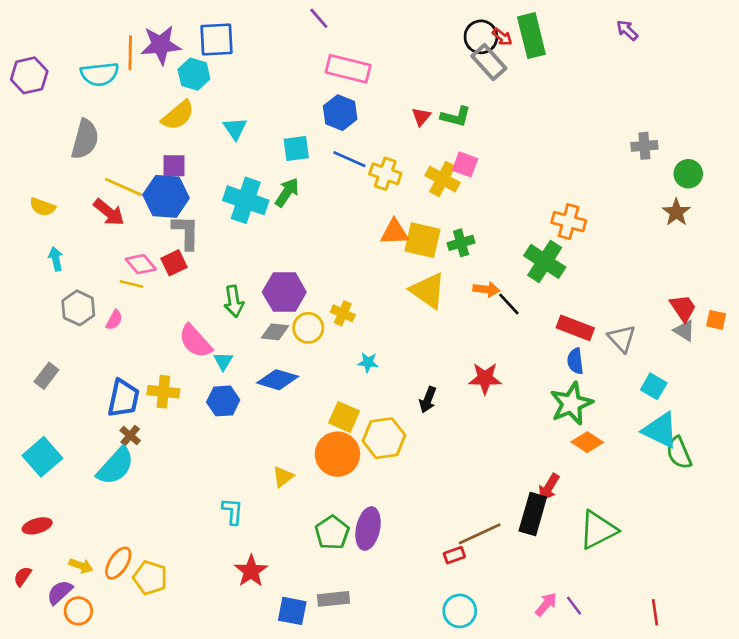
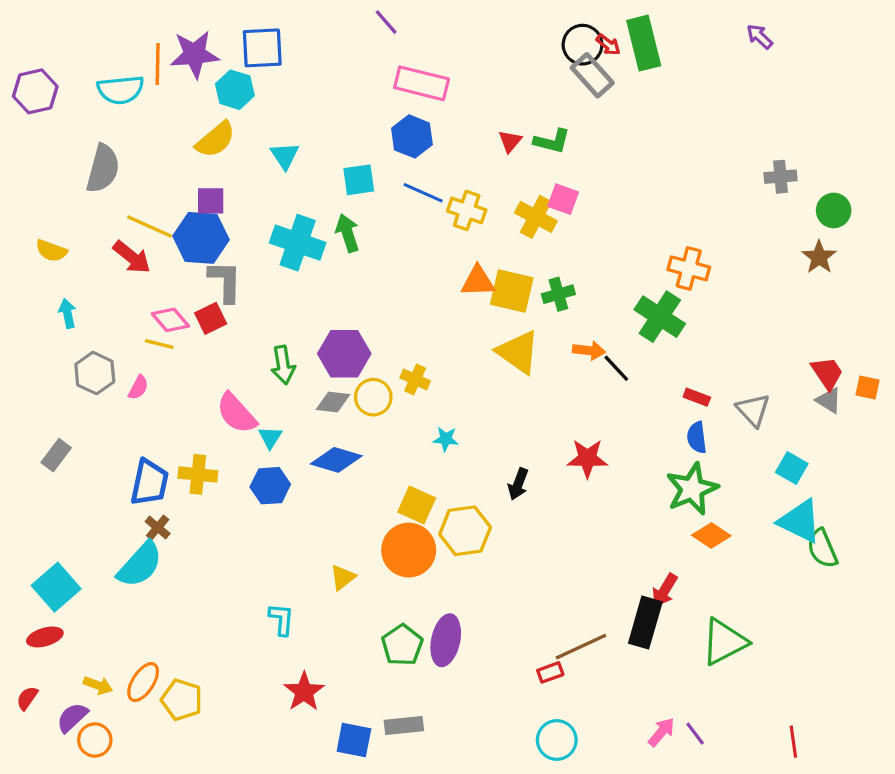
green arrow: (287, 192) -> (348, 233), turned -52
red rectangle: (575, 328) -> (697, 397), size x0.6
cyan square: (42, 457) -> (56, 587), moved

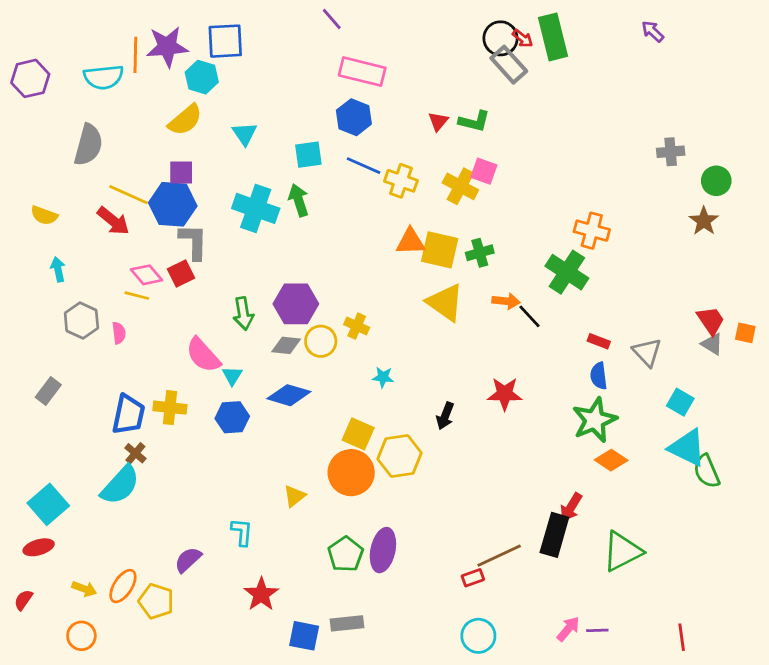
pink semicircle: (138, 387) -> (119, 333), turned -35
purple semicircle: (72, 717) -> (188, 560), moved
purple line: (695, 734) -> (597, 630), turned -55

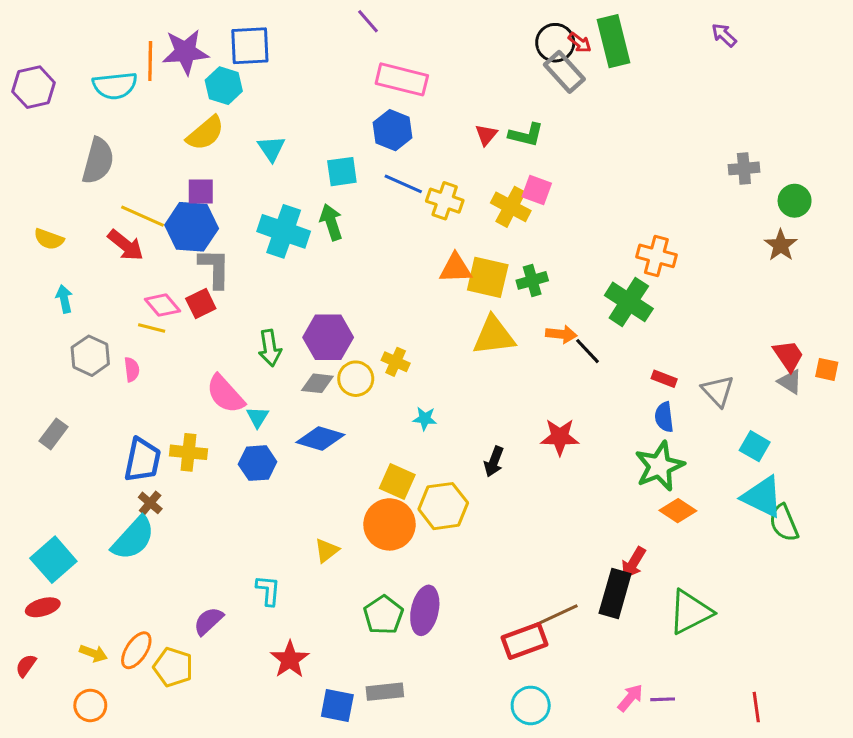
yellow triangle: (445, 303) -> (494, 336), turned -42
red rectangle: (473, 578) -> (525, 641), size x1.8

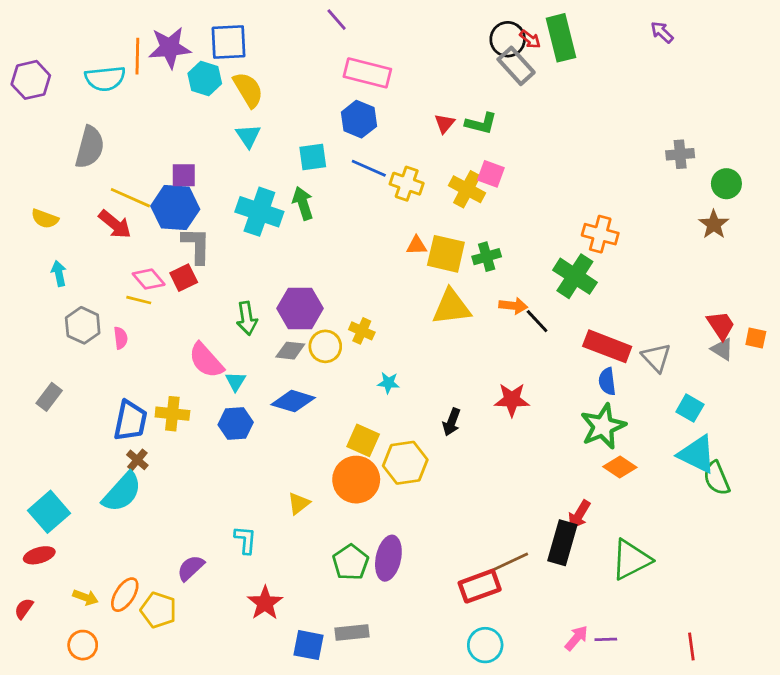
yellow semicircle: (205, 133) -> (248, 90), moved, turned -81
orange triangle: (455, 268) -> (416, 245), size x0.7
red rectangle: (664, 379) -> (607, 346), size x2.0

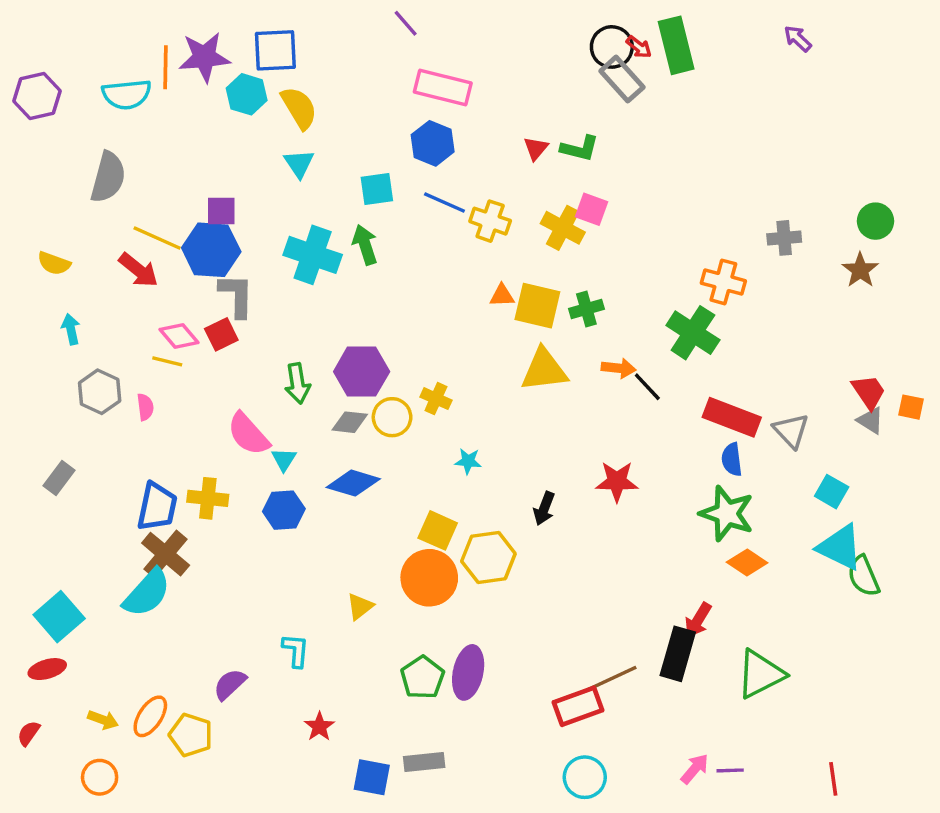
gray cross: (680, 154) -> (784, 238), moved
green star: (603, 426) -> (727, 514), turned -30
brown cross: (137, 460) -> (166, 554), size x1.8
red star: (265, 603) -> (319, 727), size x0.7

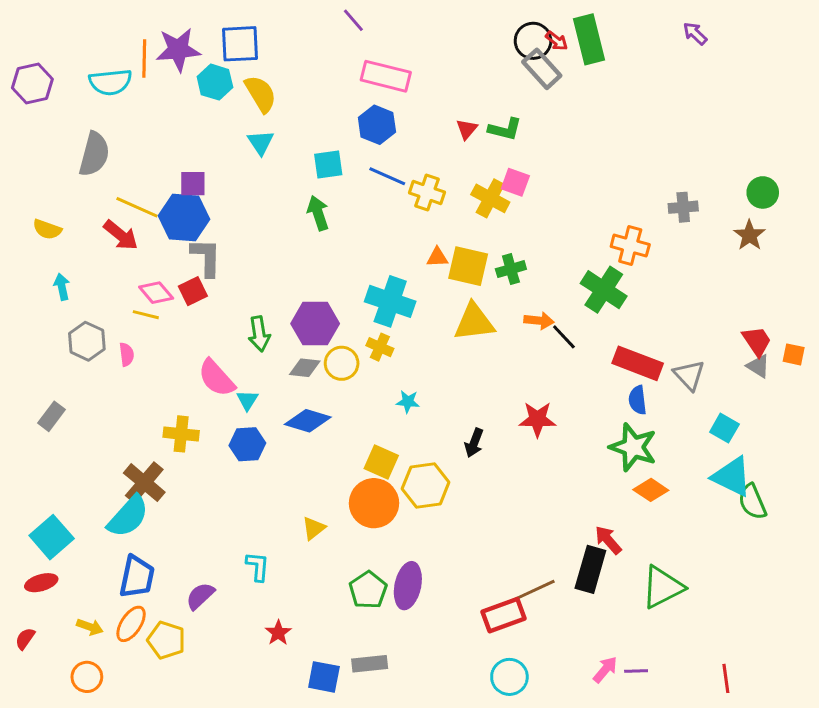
cyan cross: (313, 255) -> (390, 301), moved
blue trapezoid: (157, 507) -> (137, 577), moved
red arrow: (698, 620) -> (608, 540), turned 108

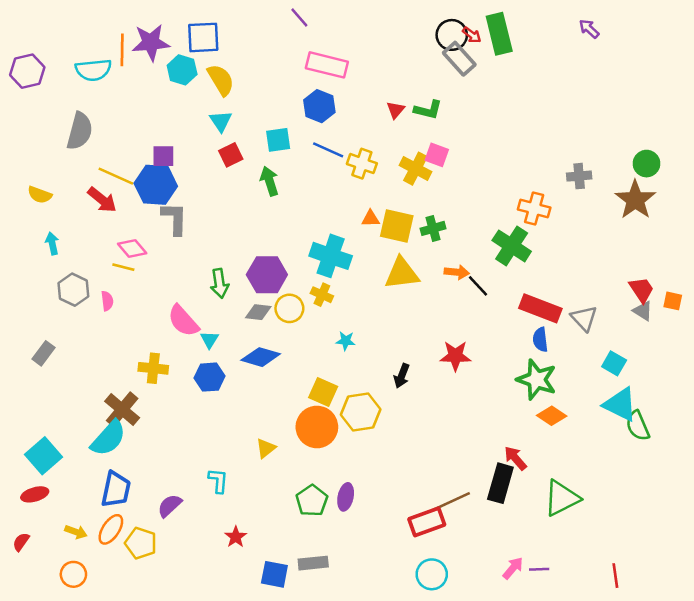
brown star: (749, 235) -> (635, 200), size x1.5
red square: (193, 291) -> (231, 155), moved
purple ellipse: (408, 586) -> (346, 497), size x0.7

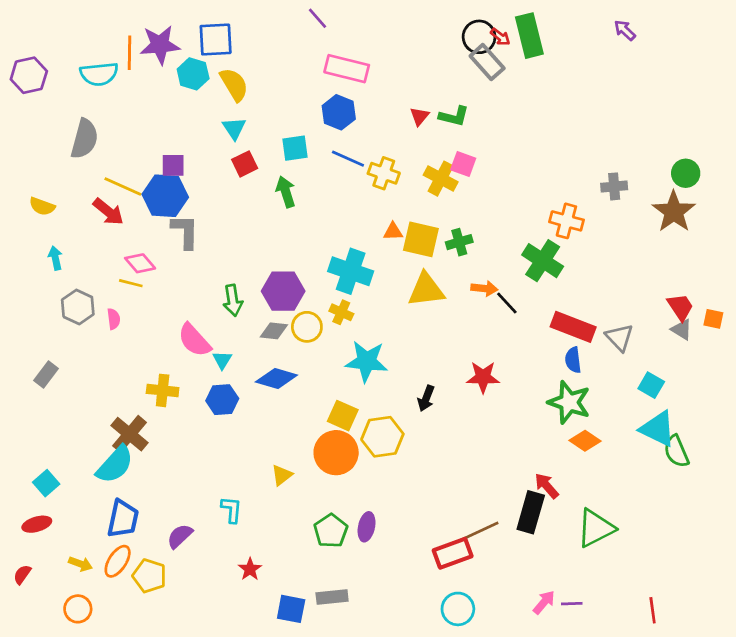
cyan star: (346, 341) -> (367, 361), size x2.0
cyan square: (43, 456) -> (46, 483), size x0.7

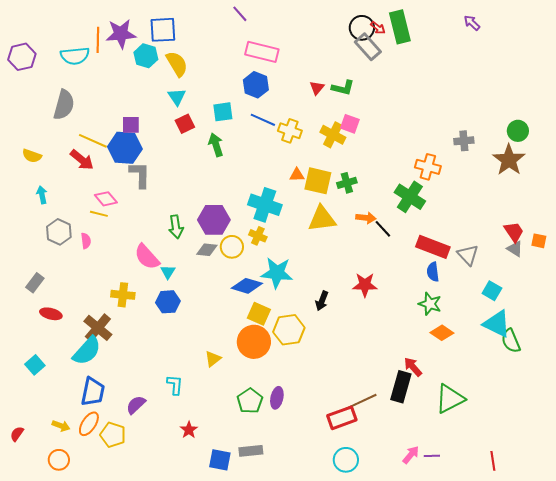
blue diamond: (276, 378) -> (247, 286), moved
green star: (569, 402) -> (430, 304), size x0.7
red ellipse: (37, 524) -> (51, 314), moved, turned 30

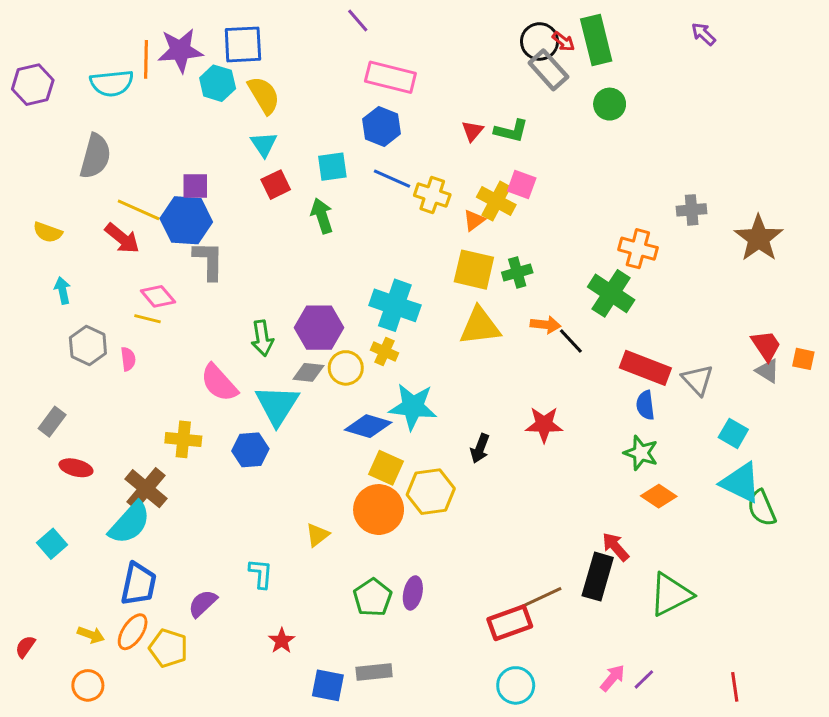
green circle: (518, 131) -> (610, 104), moved
orange triangle: (297, 175) -> (474, 220), moved, turned -35
cyan triangle: (168, 272) -> (277, 405), moved, size x2.0
purple line: (432, 456) -> (644, 679), turned -42

